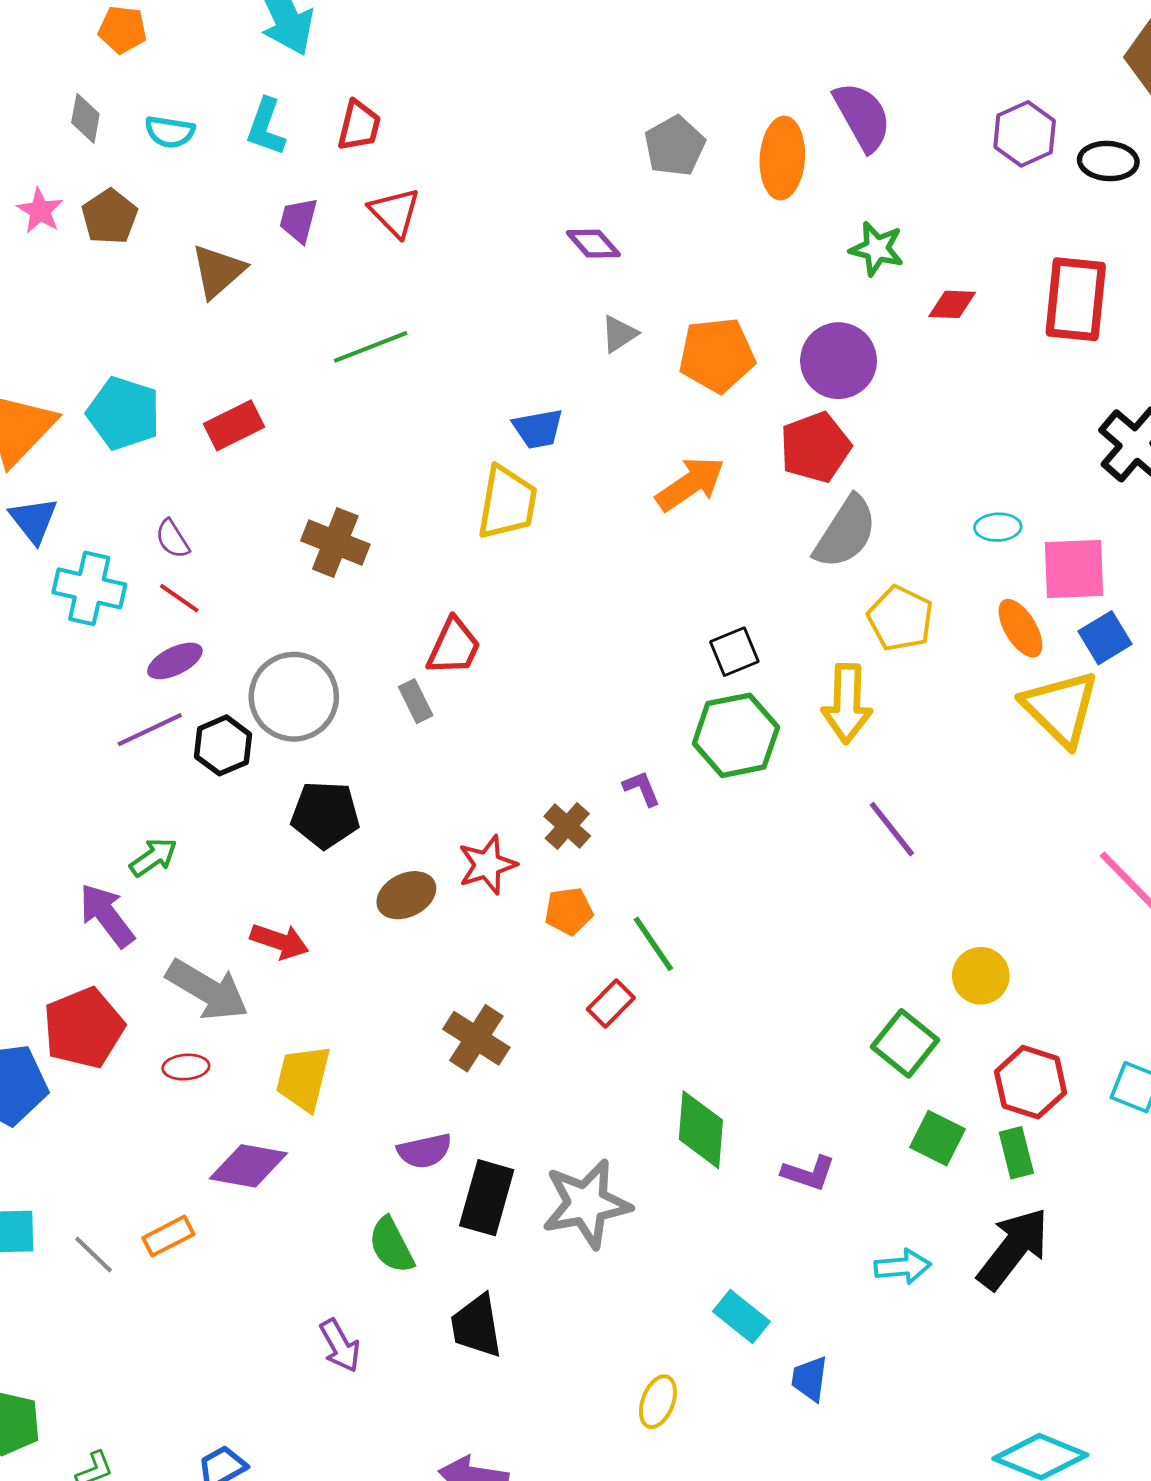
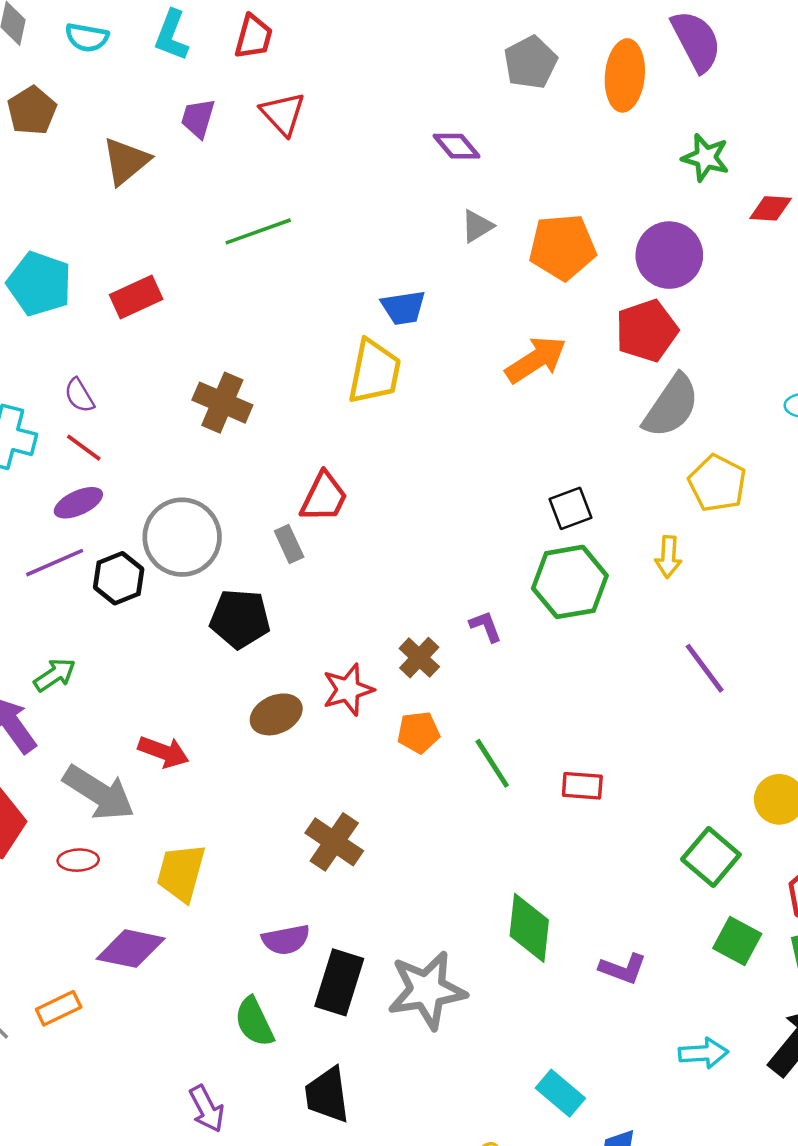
yellow arrow: (847, 704) -> (668, 557), size x0.6
black pentagon: (325, 815) -> (240, 619), moved
red rectangle: (611, 1003) -> (582, 786), moved, turned 48

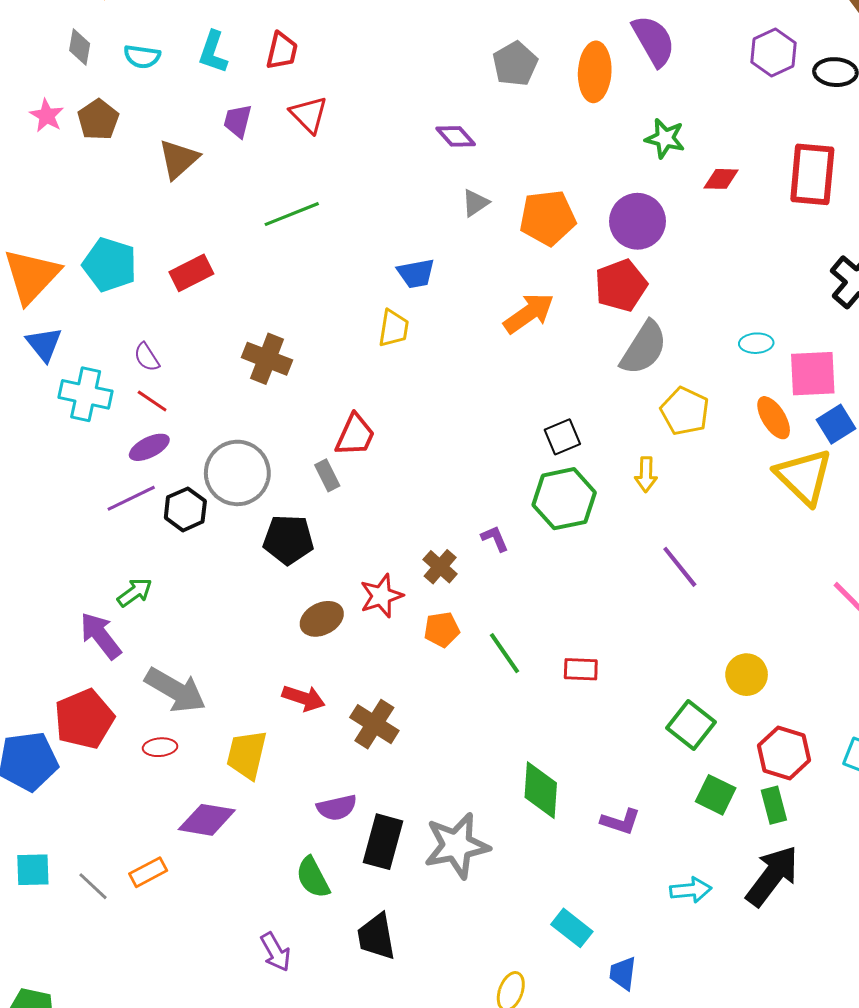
yellow trapezoid: (374, 372) -> (394, 328), size x0.7
red arrow: (164, 752) -> (304, 698), moved

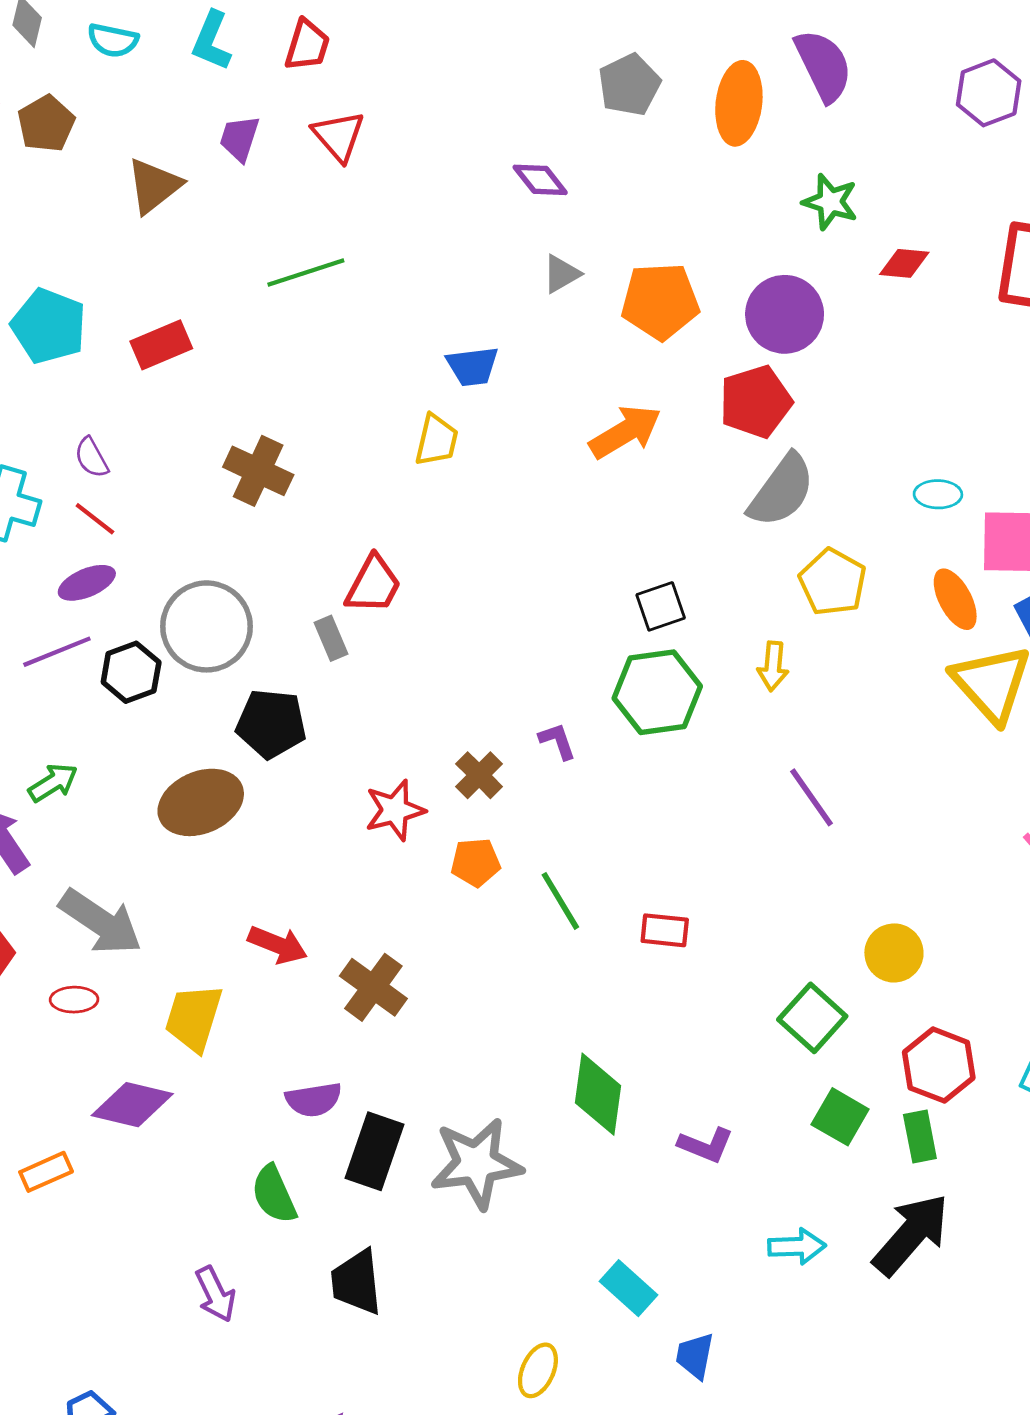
brown ellipse: (322, 619) -> (201, 802), moved, size x1.4

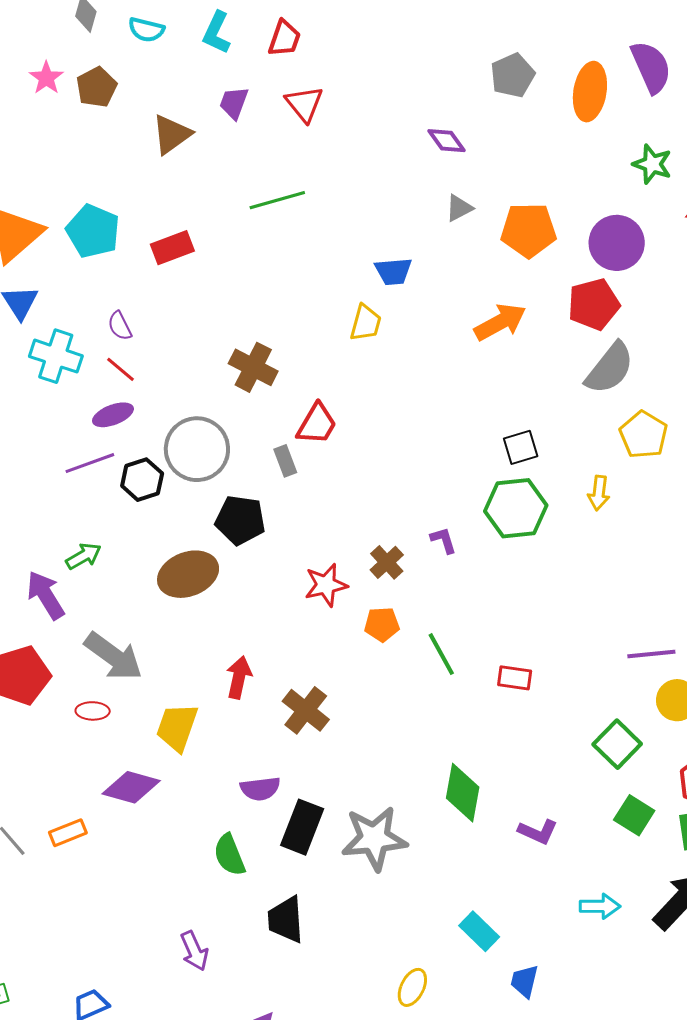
brown cross: (258, 471) -> (253, 367), moved
purple line: (811, 797) -> (651, 654), moved, turned -63
red arrow: (278, 945) -> (239, 677), turned -102
purple arrow: (215, 1294) -> (194, 951), moved

